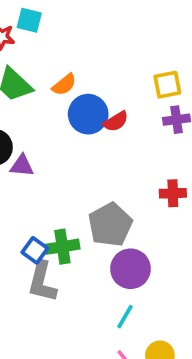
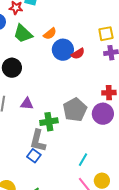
purple triangle: (22, 166) -> (27, 104), moved
blue square: (35, 250) -> (34, 156), moved
purple circle: (130, 269) -> (103, 114), moved

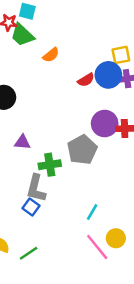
green trapezoid: (23, 34) -> (22, 35), moved
blue circle: (63, 50) -> (108, 75), moved
purple circle: (103, 114) -> (105, 124), moved

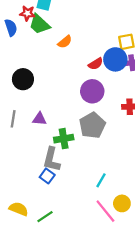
purple circle: (105, 124) -> (92, 91), moved

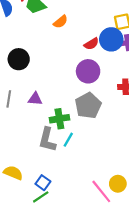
blue square: (47, 176) -> (43, 183), moved
cyan line: (101, 180) -> (68, 140), moved
yellow semicircle: (19, 209) -> (13, 173), moved

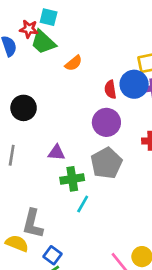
red semicircle: (91, 44) -> (110, 89), turned 112
purple triangle: (35, 99) -> (56, 153), moved
gray L-shape: (47, 140) -> (33, 224), moved

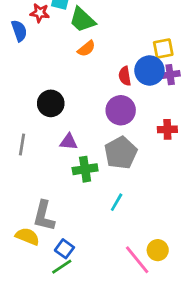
green trapezoid: (43, 42) -> (82, 20), moved
black circle: (24, 108) -> (51, 103), moved
cyan line: (83, 204) -> (117, 202), moved

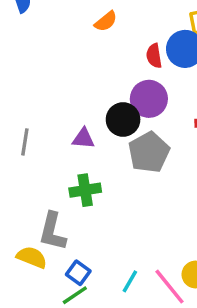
black circle: (51, 103) -> (123, 120), moved
green cross: (85, 169) -> (85, 190), moved
cyan line: (117, 202) -> (130, 281), moved

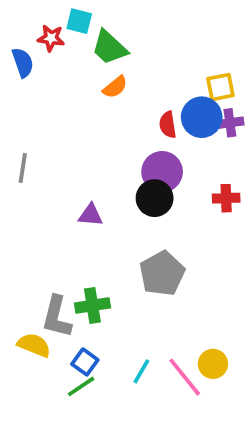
black circle: (123, 120) -> (155, 198), moved
gray line: (25, 142) -> (23, 168), moved
gray pentagon: (149, 152) -> (162, 273), moved
green cross: (85, 190) -> (92, 305), moved

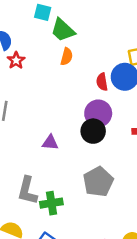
red star: (51, 38) -> (16, 60), moved, turned 30
orange semicircle: (115, 87) -> (67, 57), turned -36
gray L-shape: (57, 317) -> (27, 190), moved

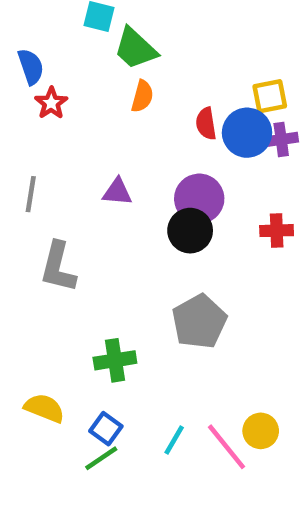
red semicircle: (102, 82) -> (206, 124), moved
purple triangle: (50, 142) -> (117, 192), moved
gray L-shape: (27, 190) -> (58, 267), moved

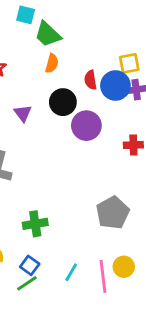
purple triangle: (117, 192) -> (23, 113), moved, turned 48
black circle: (190, 231) -> (63, 102), moved
gray pentagon: (199, 322) -> (113, 213), moved
pink line: (227, 447) -> (103, 276), turned 32

